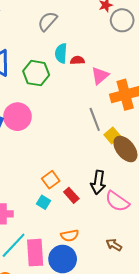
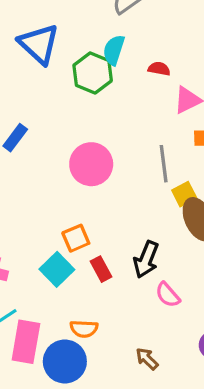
cyan semicircle: (61, 53) -> (114, 50), moved
pink circle: (17, 117) -> (91, 164), moved
pink semicircle: (117, 201) -> (168, 295), size x0.7
cyan square: (44, 202) -> (57, 269), size x1.5

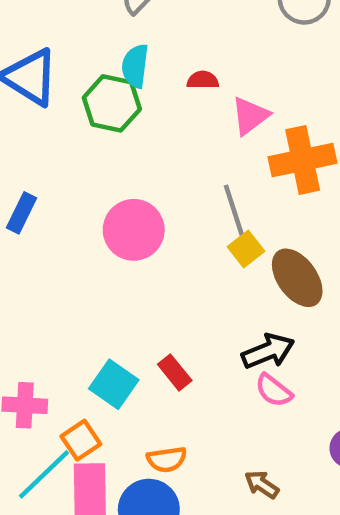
yellow square: (184, 194) -> (246, 249), moved
orange square: (76, 238) -> (81, 440), moved
black arrow: (146, 260) -> (268, 351), moved, turned -123

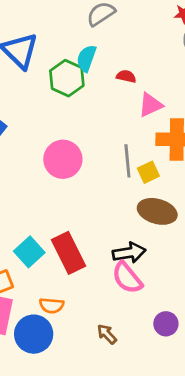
yellow square: (246, 249) -> (148, 172), moved
brown ellipse: (297, 278) -> (157, 211), turned -51
red rectangle: (175, 372) -> (69, 253), size x1.8
pink semicircle: (274, 390) -> (127, 278), size x1.4

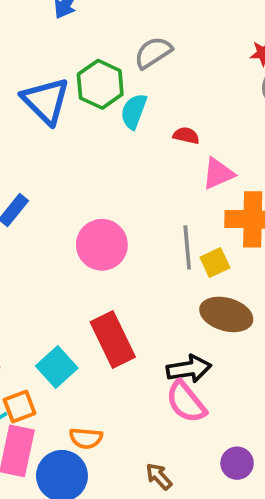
green hexagon: (67, 78) -> (100, 84), moved
red rectangle: (69, 253) -> (113, 339), moved

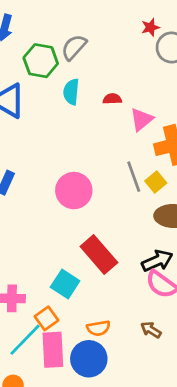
green hexagon: (100, 84) -> (41, 61), moved
brown arrow: (159, 476) -> (151, 330), moved

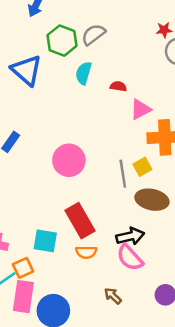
gray line: (134, 177) -> (123, 174), moved
cyan square: (65, 284) -> (45, 241), turned -35
orange semicircle: (99, 328) -> (86, 252), moved

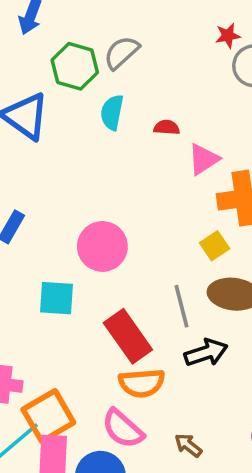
gray line: (123, 174) -> (182, 306), moved
cyan square: (45, 241) -> (57, 298), moved
orange semicircle: (86, 252) -> (142, 383), size x1.4
pink semicircle: (130, 258) -> (123, 429), moved
orange square: (23, 268) -> (48, 416), size x1.6

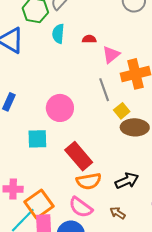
yellow square: (215, 246) -> (122, 111), moved
gray line: (182, 306) -> (104, 90), moved
black arrow: (206, 353) -> (127, 181), moved

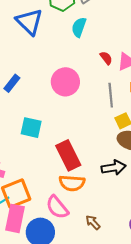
red semicircle: (89, 39) -> (106, 58), moved, turned 40
pink circle: (60, 108) -> (65, 82), moved
black arrow: (127, 181) -> (114, 168), moved

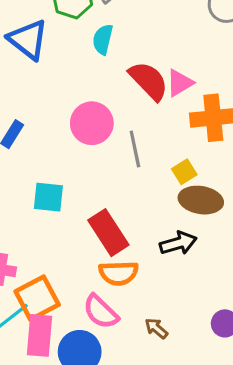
red semicircle: (106, 58) -> (149, 81), size x2.0
gray line: (111, 95) -> (135, 149), moved

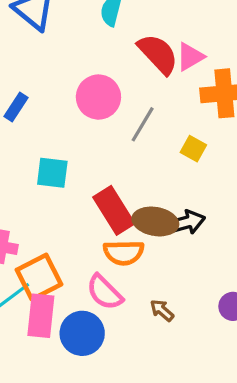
gray line: (135, 149) -> (143, 124), turned 42
yellow square: (184, 172) -> (193, 149), turned -30
brown ellipse: (201, 200) -> (155, 221), moved

